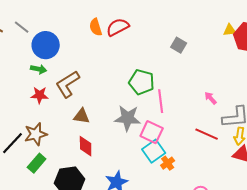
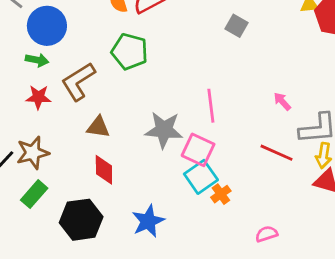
green pentagon: (142, 82) -> (130, 51), moved

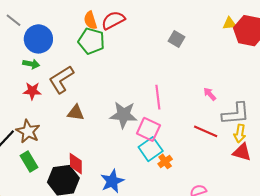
green pentagon: (130, 51) -> (91, 41), moved
brown star: (33, 153) -> (28, 131), turned -30
red diamond: (104, 170) -> (76, 164), moved
green rectangle: (34, 194) -> (29, 161), turned -72

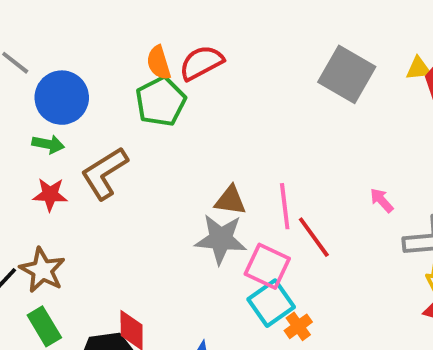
gray square: (177, 39) -> (347, 74), moved, size x1.8
green pentagon: (91, 41) -> (161, 101), turned 30
brown triangle: (76, 113) -> (230, 200), moved
red line: (206, 131) -> (314, 237), moved, turned 30

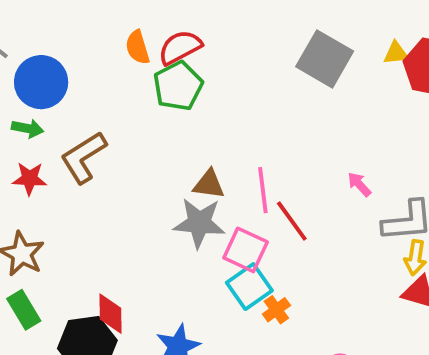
green pentagon: (161, 101) -> (178, 86), moved

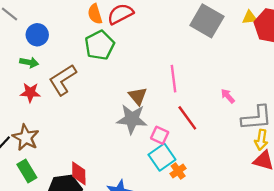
blue circle: (41, 82) -> (37, 35), size x0.7
green pentagon: (178, 86) -> (100, 45), moved
brown triangle: (209, 184) -> (138, 96), turned 42
pink line: (263, 190) -> (173, 79), moved
pink square: (246, 250) -> (160, 135), size x0.7

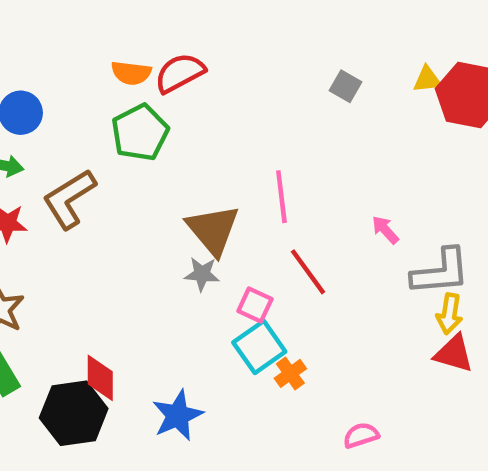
orange semicircle: (95, 14) -> (131, 73), turned -66
gray square: (207, 21) -> (346, 86), size x0.5
brown triangle: (138, 96) -> (213, 230), size x1.5
gray star: (132, 119) -> (202, 274), size x0.6

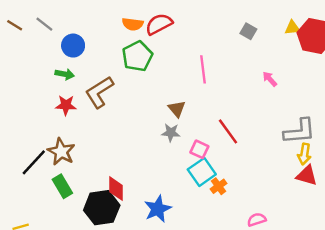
pink line: (281, 197) -> (203, 69), moved
brown triangle: (213, 230) -> (177, 109), size x0.6
pink arrow: (385, 230) -> (270, 79), moved

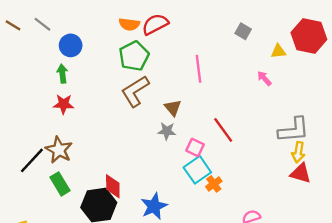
yellow triangle: (292, 28) -> (278, 51), moved
green arrow: (65, 74) -> (62, 74), turned -108
brown L-shape: (99, 92) -> (135, 91), moved

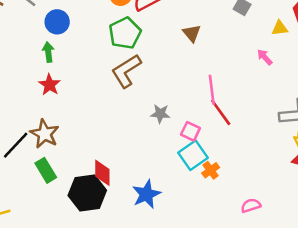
pink line: (199, 69) -> (212, 90), moved
red star: (64, 104) -> (50, 85), turned 30
brown triangle: (173, 108) -> (192, 33), moved

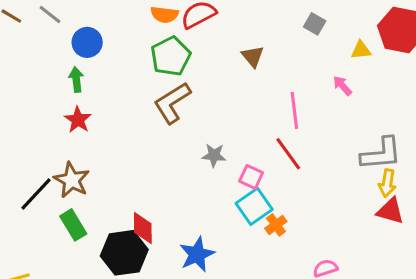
pink line: (212, 90) -> (294, 110), moved

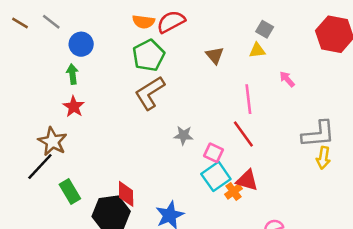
yellow triangle: (361, 50) -> (257, 50), moved
brown star: (72, 180) -> (52, 142), moved
red triangle: (390, 211) -> (247, 180), moved

